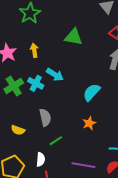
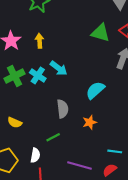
green triangle: (73, 37) -> (101, 33), moved
gray semicircle: (45, 118) -> (63, 109), moved

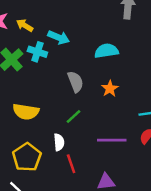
yellow arrow: (40, 41) -> (25, 25), moved, turned -40
cyan semicircle: (95, 90) -> (106, 51), turned 48
yellow semicircle: (15, 122) -> (26, 112), size x1.5

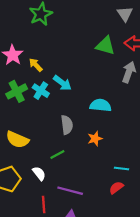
purple line: (112, 140) -> (70, 191), moved
white semicircle: (59, 142) -> (39, 173), turned -48
red line: (71, 164) -> (44, 204), moved

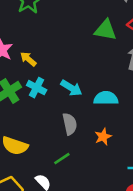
cyan arrow: (62, 83) -> (71, 88), moved

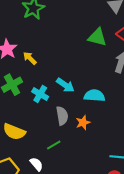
cyan cross: (37, 88) -> (40, 94), moved
orange star: (103, 137) -> (83, 123), moved

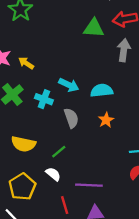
orange star: (83, 123) -> (106, 120), moved
green line: (54, 145) -> (59, 152), moved

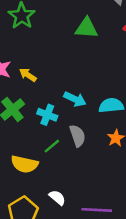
green triangle: (94, 28) -> (86, 28), moved
green line: (59, 152) -> (52, 146), moved

